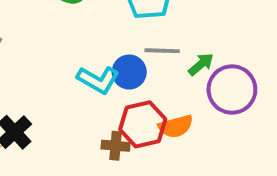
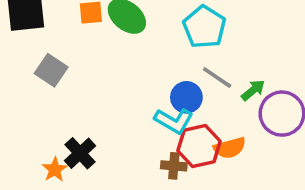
gray line: (162, 51) -> (217, 78), turned 32
cyan L-shape: (98, 80) -> (174, 121), moved

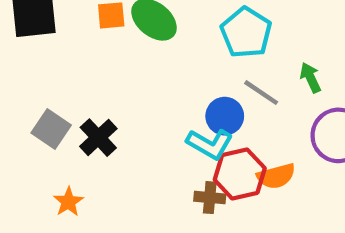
gray square: (51, 70) -> (51, 129), moved
green arrow: (253, 90) -> (310, 78), moved, turned -75
black cross: (80, 153) -> (98, 138), moved

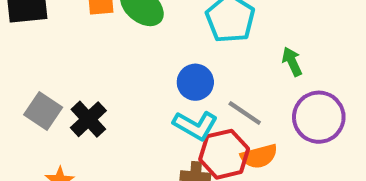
gray line: (261, 93) -> (245, 113), moved
blue circle: (225, 116) -> (195, 82), moved

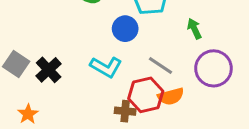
blue circle: (195, 82) -> (125, 29), moved
cyan L-shape: (195, 125) -> (106, 67), moved

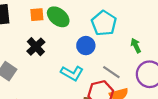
black cross: (49, 70) -> (36, 47), moved

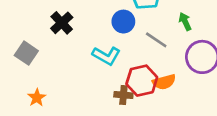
gray line: (111, 72) -> (156, 40), moved

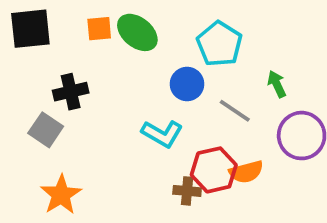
black cross: (62, 23) -> (71, 92), moved, turned 30
orange star: (37, 98) -> (61, 195), size x1.5

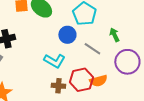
brown cross: (187, 191) -> (58, 86), moved

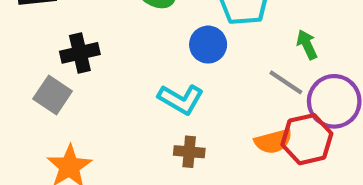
gray line: (92, 49) -> (286, 82), moved
red hexagon: (81, 80) -> (307, 139), moved

